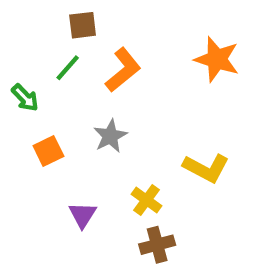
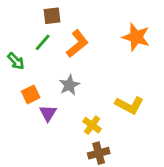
purple triangle: (83, 215) -> (48, 113), moved

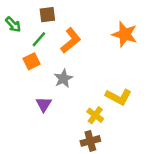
green arrow: (16, 61) -> (13, 25), moved
orange square: (31, 94) -> (31, 61), moved
yellow cross: (92, 125) -> (95, 115), moved

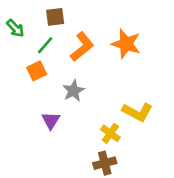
orange star: (125, 34) -> (126, 44), moved

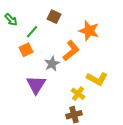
brown square: (55, 17) -> (54, 17), moved, turned 32
orange L-shape: (82, 47) -> (71, 51), moved
purple triangle: (51, 121) -> (36, 85), size x1.5

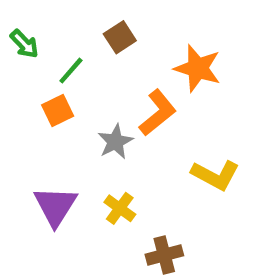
brown square: (54, 17) -> (120, 37), turned 32
purple triangle: (36, 85) -> (55, 206), moved
yellow cross: (78, 94) -> (120, 208), moved

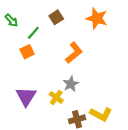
orange star: (198, 68) -> (97, 18), moved
gray star: (115, 142) -> (71, 84), moved
yellow L-shape: (215, 175) -> (101, 114), moved

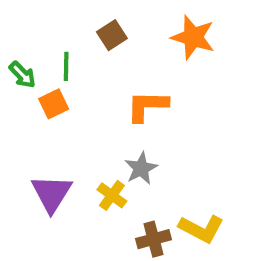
green arrow: (11, 20) -> (22, 75), moved
green line: (33, 33) -> (66, 66), turned -40
orange L-shape: (74, 53) -> (147, 106), turned -140

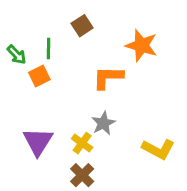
orange star: (193, 37) -> (142, 45), moved
yellow L-shape: (201, 229) -> (158, 149), moved
brown cross: (154, 239) -> (82, 175), moved, turned -30

